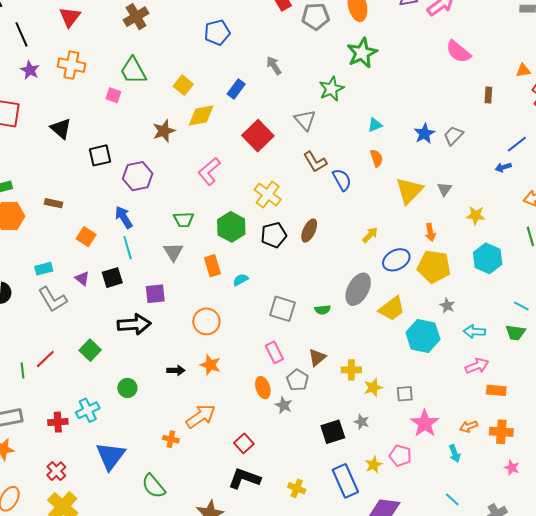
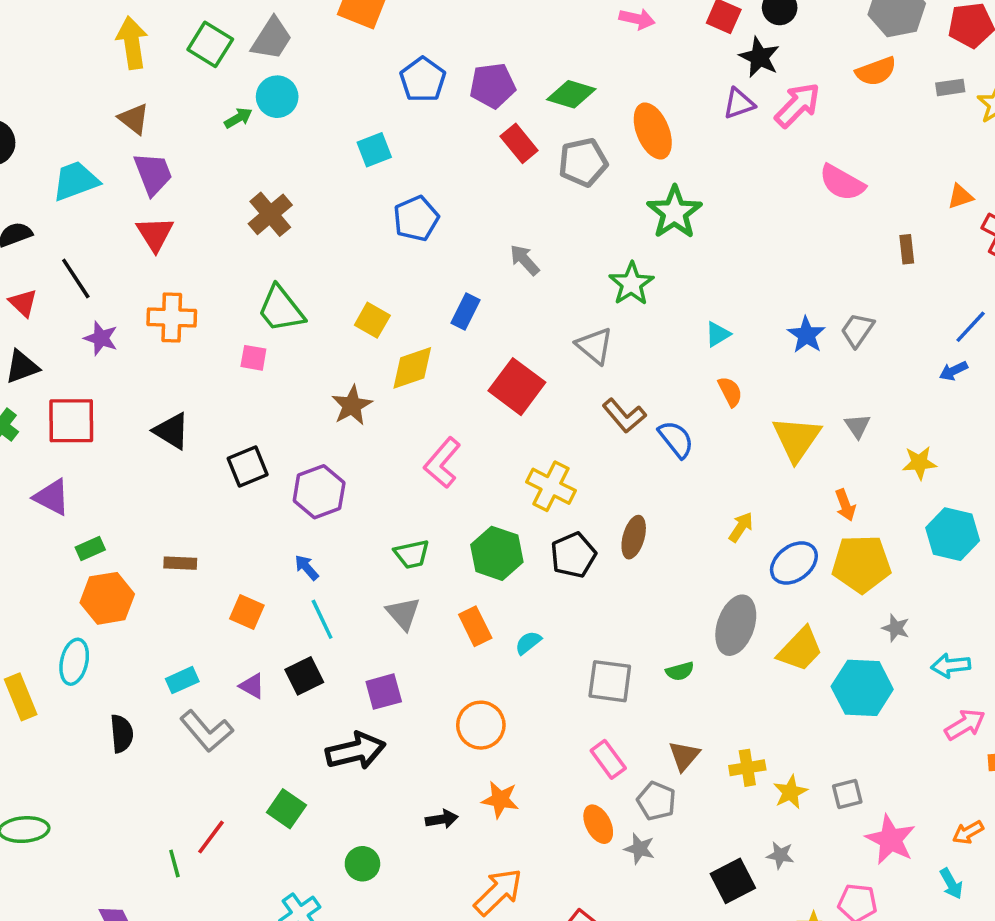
blue arrow: (124, 217) -> (307, 567), size x0.7

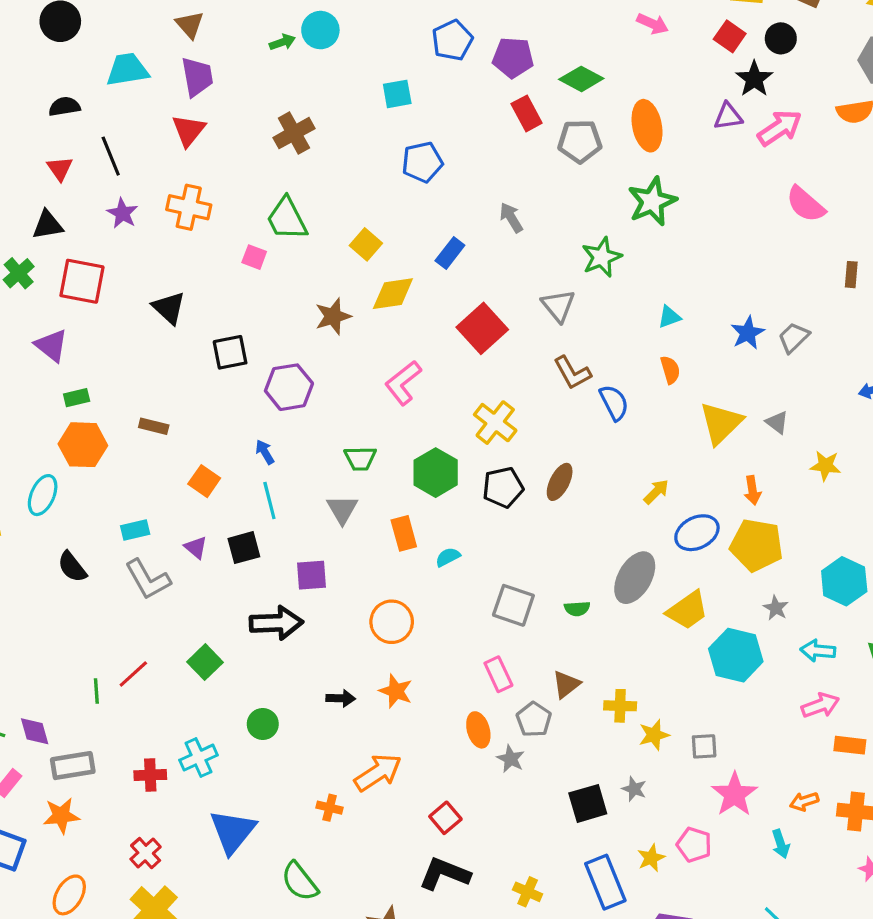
gray triangle: (857, 426) -> (777, 422), turned -30
cyan hexagon: (953, 534) -> (844, 581), moved
black semicircle: (122, 734) -> (72, 567), turned 136

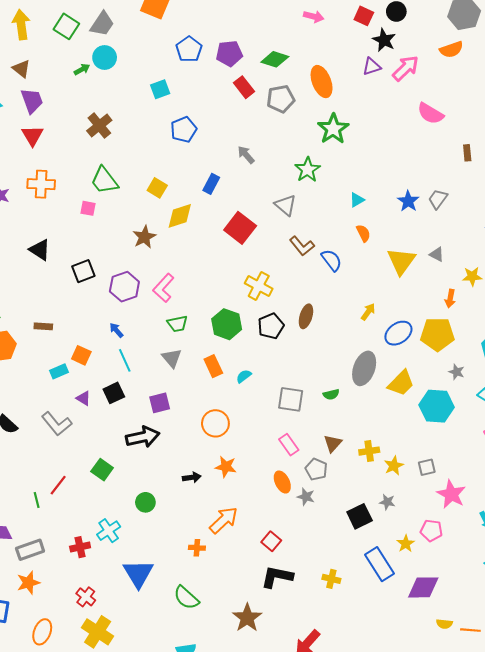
pink L-shape: (403, 383) -> (163, 288), moved
orange arrow: (752, 490) -> (450, 299), moved, turned 30
cyan rectangle: (135, 530) -> (59, 371), moved

